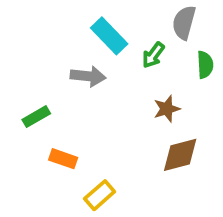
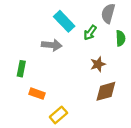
green rectangle: (36, 117) -> (21, 69), turned -49

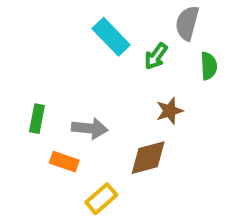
gray arrow: (52, 45) -> (90, 128), moved
brown diamond: (106, 91) -> (148, 158), moved

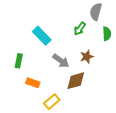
cyan rectangle: (111, 37) -> (42, 36), moved
gray arrow: (90, 128) -> (61, 61), moved, turned 30

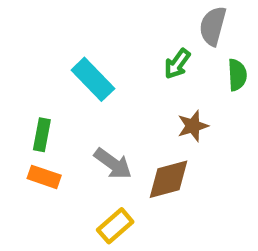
gray arrow: (61, 61) -> (113, 164), moved
orange rectangle: (33, 83) -> (44, 177), moved

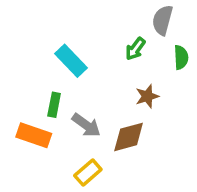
green rectangle: (42, 135) -> (54, 105), moved
orange rectangle: (44, 177) -> (34, 135), size x1.4

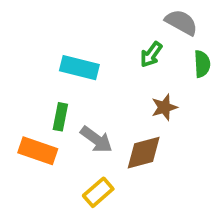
gray semicircle: (162, 20) -> (181, 22), turned 104
cyan rectangle: (71, 61) -> (79, 68), turned -32

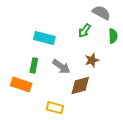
gray arrow: (96, 139) -> (61, 67), moved
yellow rectangle: (98, 192) -> (55, 108), turned 56

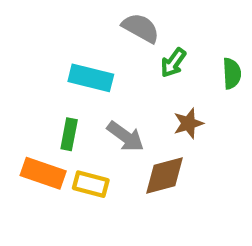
gray semicircle: (101, 13) -> (141, 28), moved
yellow rectangle: (55, 108) -> (91, 184), moved

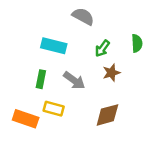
green arrow: (173, 63) -> (102, 48), moved
orange rectangle: (43, 173) -> (26, 119), moved
brown diamond: (165, 175) -> (107, 115), moved

